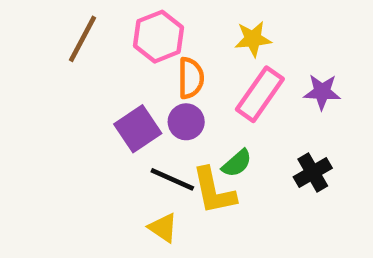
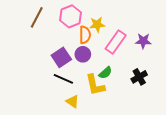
yellow star: (253, 39) -> (97, 25), moved
black line: (172, 179) -> (63, 79), moved

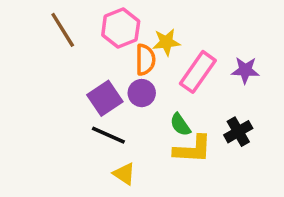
brown line: (37, 17) -> (63, 30), turned -60
green semicircle: (105, 73) -> (180, 125), turned 96
yellow L-shape: (95, 85) -> (193, 149), moved, turned -75

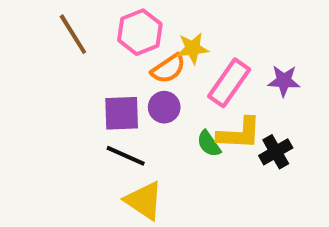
orange semicircle: (145, 60) -> (168, 69), turned 56
purple square: (105, 98) -> (122, 113), turned 32
yellow L-shape: (193, 149) -> (239, 134), moved
yellow triangle: (124, 174) -> (144, 200), size x1.5

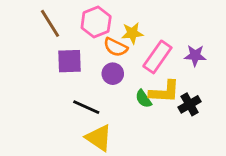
orange semicircle: (168, 69) -> (116, 47), turned 60
purple square: (122, 113) -> (70, 61), moved

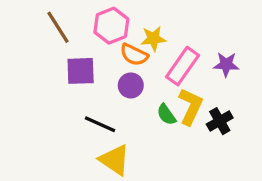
yellow L-shape: (164, 92) -> (191, 106), turned -68

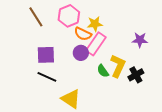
pink rectangle: (182, 66) -> (96, 44), moved
purple square: (81, 71) -> (46, 55), moved
black line: (100, 124) -> (47, 77), moved

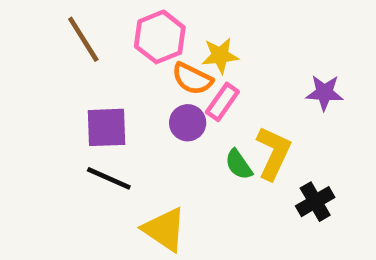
pink rectangle: (96, 44) -> (222, 102), size x0.7
black cross: (136, 75) -> (315, 202), moved

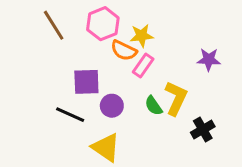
purple circle: (188, 123) -> (112, 106), moved
purple square: (106, 127) -> (86, 82), moved

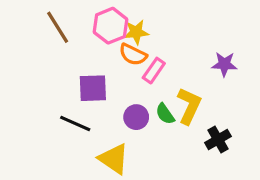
yellow star: (142, 36) -> (136, 32), moved
purple circle: (112, 106) -> (136, 117), moved

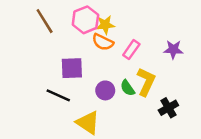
pink rectangle: (154, 71) -> (131, 50), moved

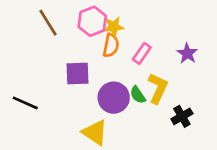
orange semicircle: (103, 42) -> (111, 45), turned -105
purple star: (173, 50) -> (187, 53), turned 30
purple circle: (105, 90) -> (114, 98), size x1.5
black line: (58, 95) -> (25, 103), moved

